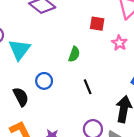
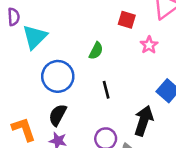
blue circle: (44, 81) -> (58, 76), size x1.6
black semicircle: (21, 97) -> (58, 115), moved, turned -132

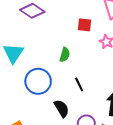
black semicircle: (58, 115) -> (62, 108), moved, turned 132

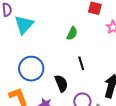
blue circle: (38, 81) -> (31, 69), moved

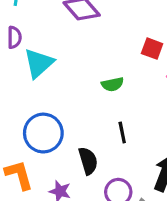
green semicircle: (72, 33) -> (112, 84), turned 48

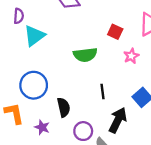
green semicircle: (112, 84) -> (85, 55), size x1.5
black line: (122, 132) -> (102, 92), moved

